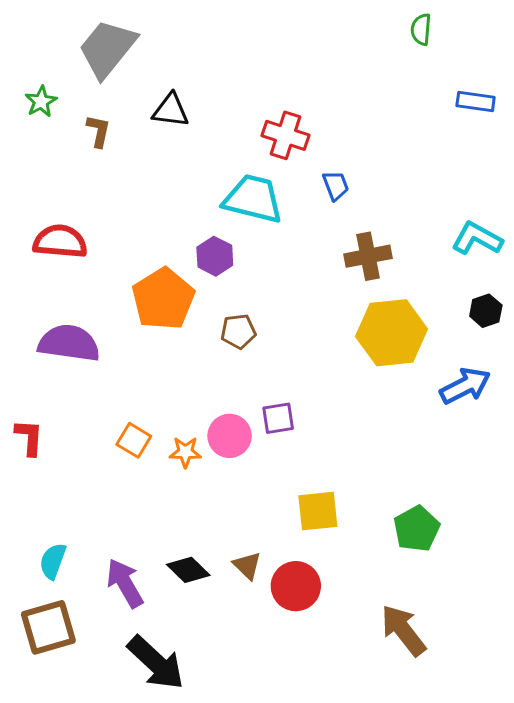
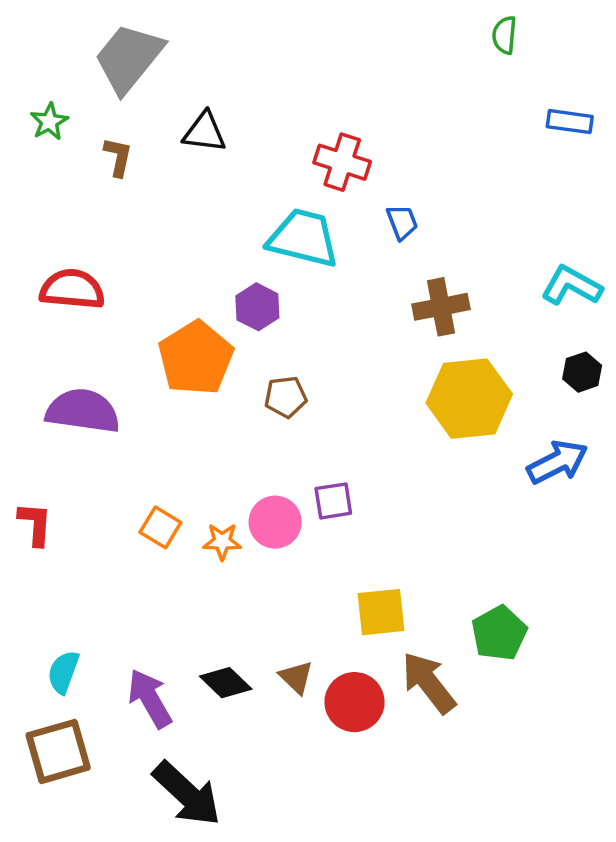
brown arrow: (403, 630) -> (429, 683), moved

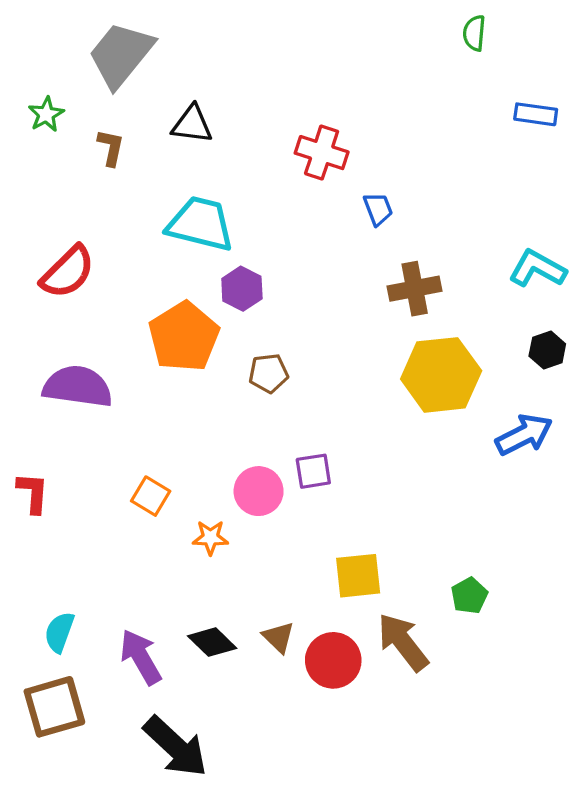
cyan trapezoid: (303, 238) -> (200, 224), moved
red semicircle: (72, 289) -> (68, 272), turned 130
orange star: (222, 541) -> (210, 538), moved
green pentagon: (499, 633) -> (469, 596), size x0.7

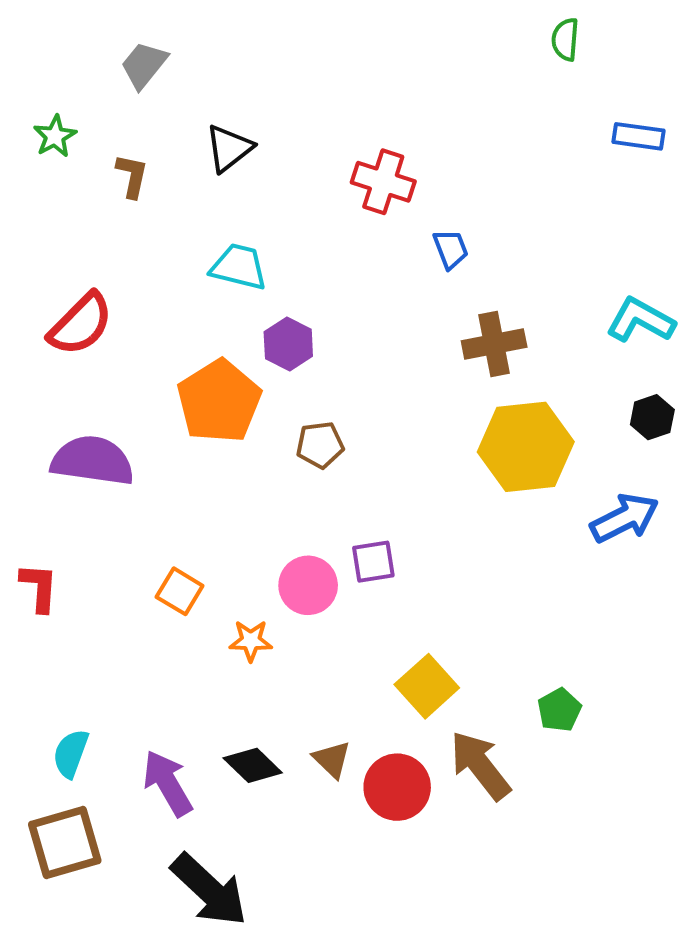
gray trapezoid: (121, 55) -> (144, 65), size x0.6
black triangle: (192, 124) -> (229, 148), turned -45
cyan trapezoid: (200, 224) -> (239, 267), size x0.7
yellow square: (358, 576) -> (427, 686), turned -36

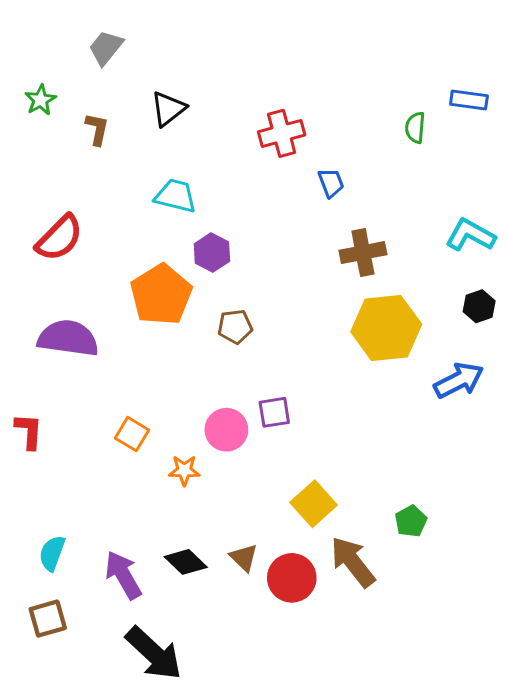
green semicircle: (565, 39) -> (415, 128), moved
red cross: (383, 182) -> (282, 133), turned -33
brown square: (65, 843) -> (48, 619), size x0.7

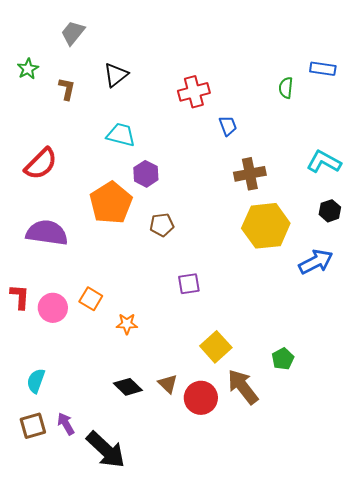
pink circle: (226, 430) -> (53, 308), moved
purple arrow: (123, 575) -> (66, 424), moved, size x0.7

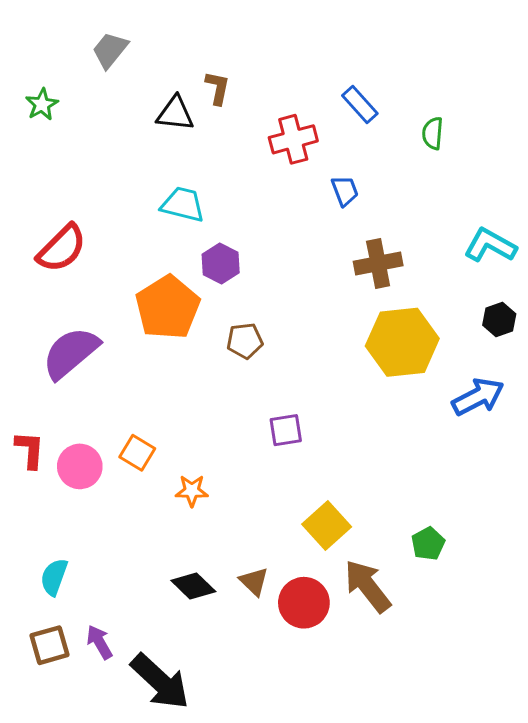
blue rectangle: (323, 69) -> (360, 104), moved, turned 40
black triangle: (116, 75) -> (175, 114), turned 44
brown L-shape: (67, 89) -> (218, 88), moved
purple semicircle: (47, 233) -> (71, 353), turned -48

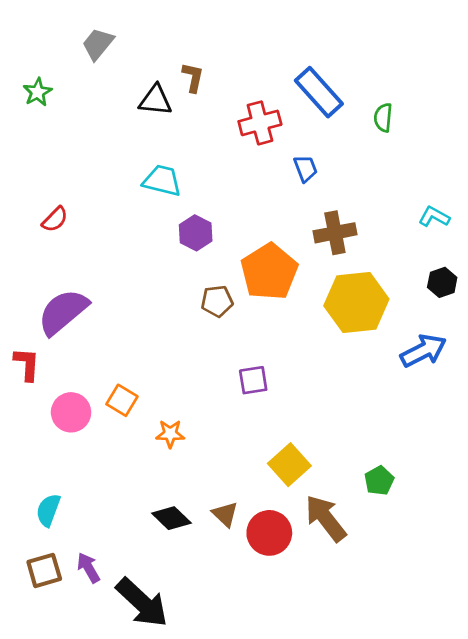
blue rectangle: (360, 104) -> (319, 92), size x1.5
cyan L-shape: (490, 245) -> (434, 217), size x0.7
red semicircle: (62, 248) -> (55, 219), size x0.6
orange pentagon: (168, 307) -> (269, 272), moved
red L-shape: (30, 450) -> (27, 364), moved

